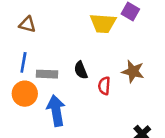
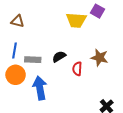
black semicircle: (81, 70) -> (59, 57), turned 80

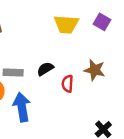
purple square: (97, 11) -> (102, 22), moved

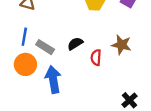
gray rectangle: (13, 73) -> (45, 47), turned 30

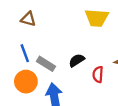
blue line: (24, 37) -> (25, 53), turned -30

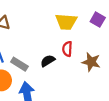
red semicircle: (98, 74) -> (67, 49), moved

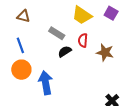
yellow trapezoid: (66, 22) -> (82, 15), turned 30
gray rectangle: (19, 64) -> (57, 33), moved

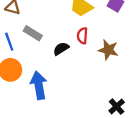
gray rectangle: (57, 33) -> (33, 33), moved

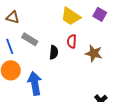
black semicircle: (61, 49) -> (54, 52), turned 128

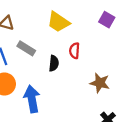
yellow trapezoid: (71, 16) -> (58, 22), moved
brown star: (94, 53) -> (100, 83), moved

